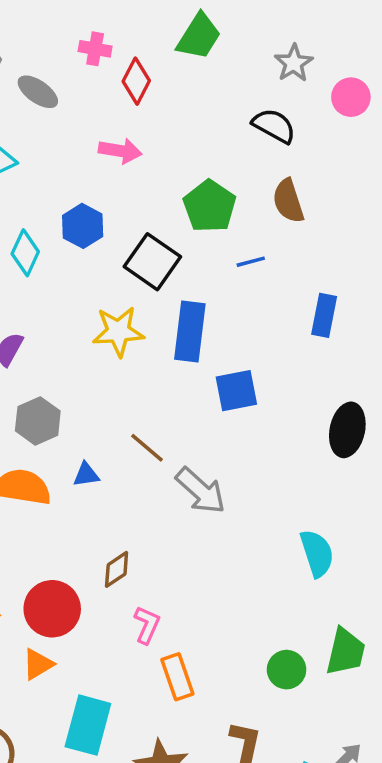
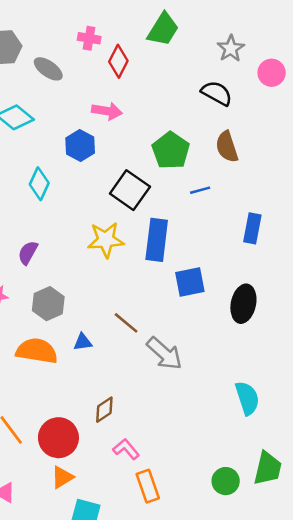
blue hexagon: (83, 226) -> (80, 145), moved
black ellipse: (347, 430) -> (243, 304), moved
pink L-shape: (147, 625) -> (126, 449), turned -64
orange triangle: (38, 664) -> (62, 477), moved

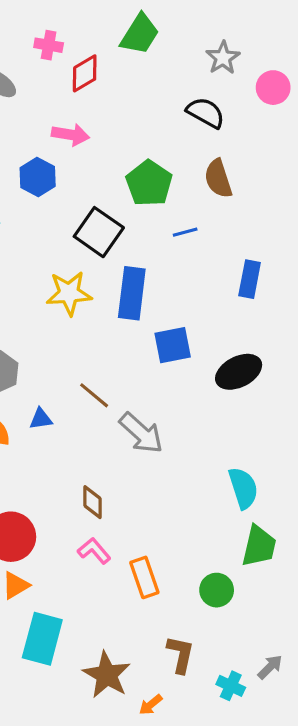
red diamond: (118, 61) -> (85, 73), turned 32
black ellipse: (243, 304) -> (239, 372), turned 51
brown diamond: (104, 410) -> (93, 502), moved, turned -56
green trapezoid: (268, 468) -> (259, 546), moved
orange rectangle: (148, 486) -> (144, 577), moved

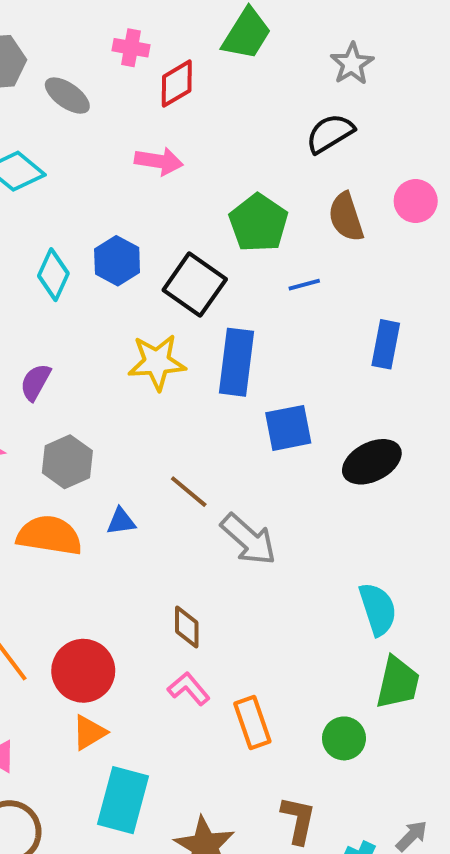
pink circle: (273, 88) -> (416, 201), moved
black semicircle: (206, 113) -> (330, 133), turned -60
blue hexagon: (38, 177) -> (117, 261), moved

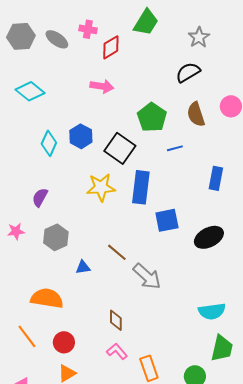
gray ellipse: (67, 96) -> (57, 39), moved
orange semicircle: (49, 535) -> (47, 298), moved
cyan semicircle: (378, 609) -> (212, 311), turned 100
red circle: (83, 671) -> (64, 342), size x0.7

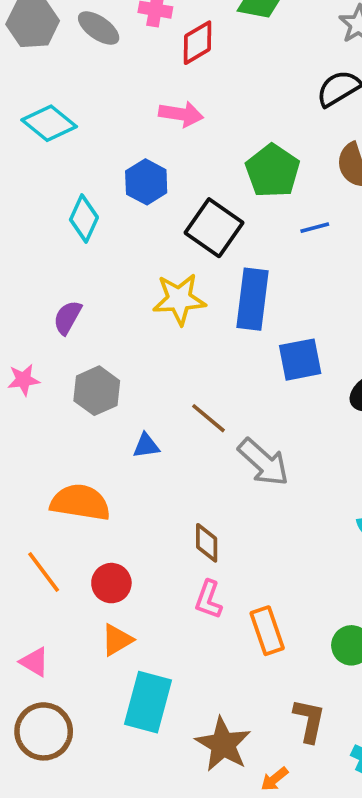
blue hexagon: (81, 136) -> (146, 182), moved
pink L-shape: (117, 351) -> (208, 600), turned -120

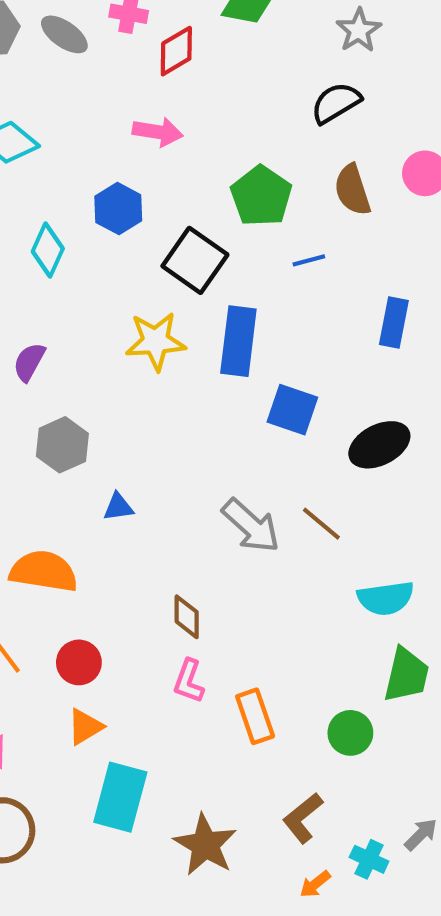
blue square: (300, 360) -> (292, 410), turned 30
brown line: (208, 418) -> (321, 524), moved
brown L-shape: (309, 720) -> (303, 818), turned -141
orange arrow: (274, 779) -> (315, 884), moved

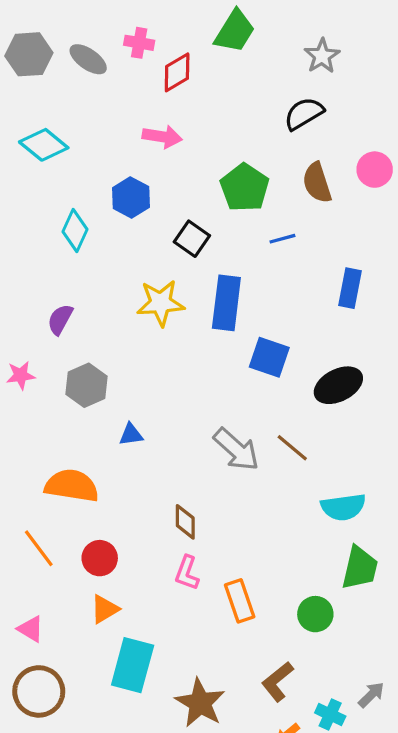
black square: (195, 260) -> (192, 239), size x0.7

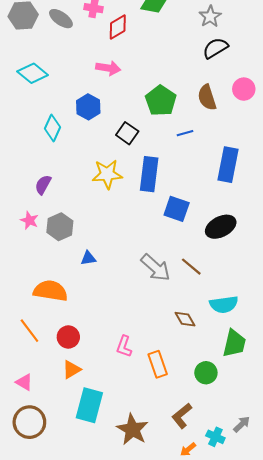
black semicircle: (304, 114) -> (215, 48), moved
blue rectangle: (350, 288) -> (228, 165), size x1.4
pink star: (21, 375) -> (29, 220), moved, turned 30
brown diamond: (185, 522) -> (185, 319), moved, turned -30

